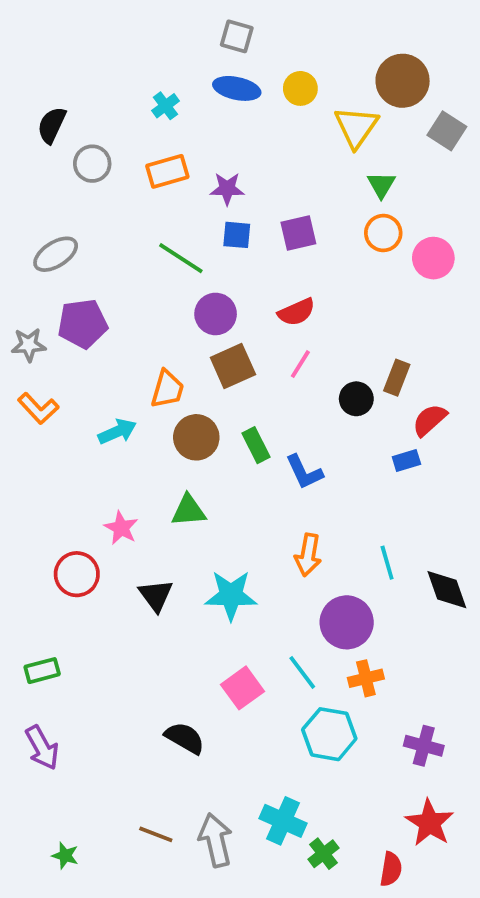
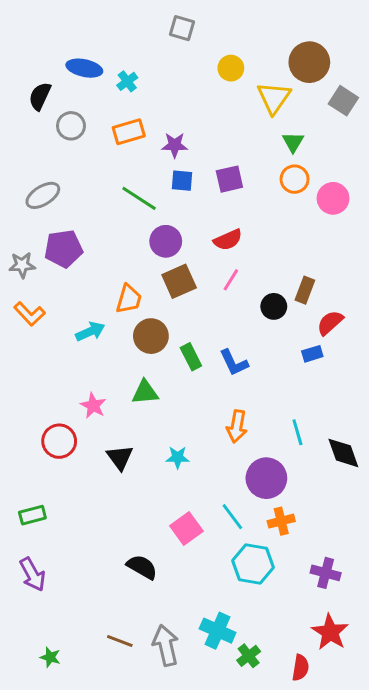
blue ellipse: (237, 88) -> (84, 68), moved
green rectangle: (256, 445) -> (191, 357), moved
cyan star: (231, 595) -> (178, 457), size x0.6

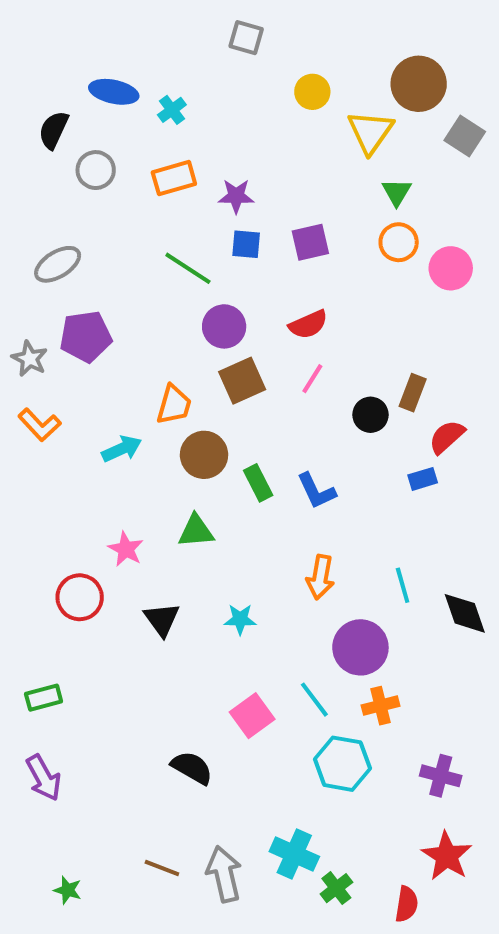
gray star: (22, 265) -> (30, 359), turned 30

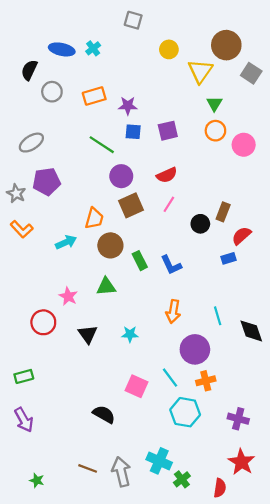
cyan cross: (172, 110) -> (93, 48), moved
pink square: (252, 716) -> (136, 386), turned -30

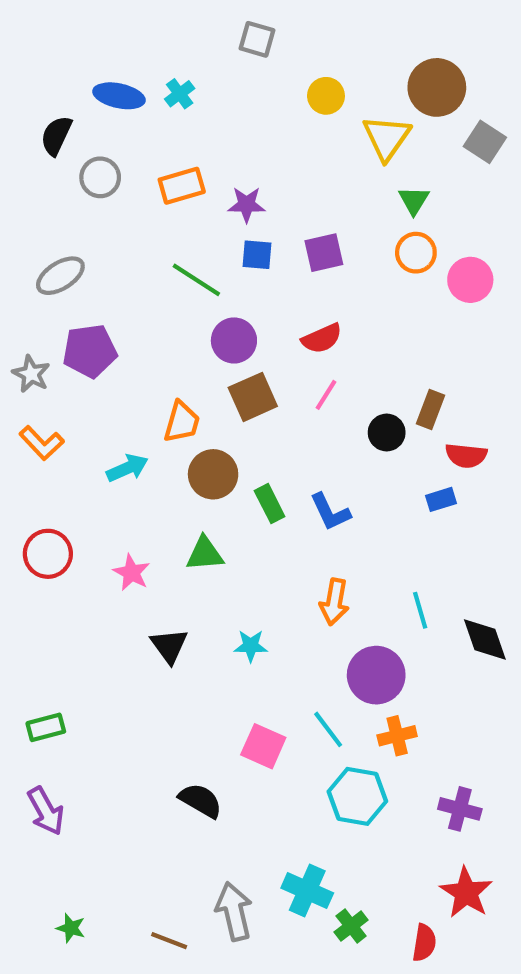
red semicircle: (241, 236) -> (466, 456), turned -132
red circle: (43, 322) -> (48, 554), moved
brown line: (88, 468) -> (169, 941), moved

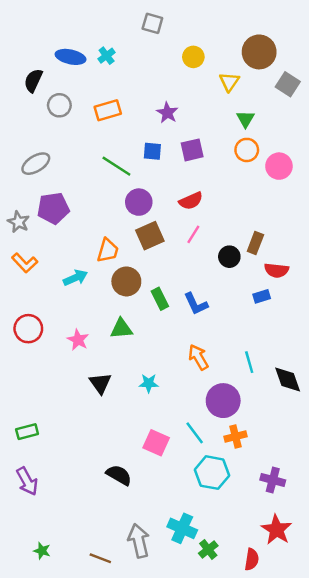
yellow triangle: (387, 138) -> (229, 82), size x0.7
purple star: (247, 205) -> (167, 113), moved, turned 30
orange arrow: (334, 602) -> (198, 357), turned 140

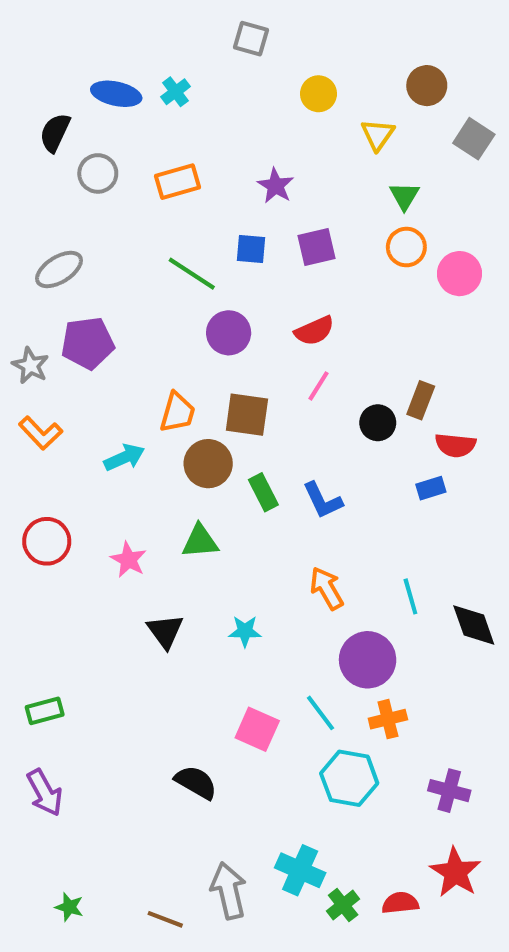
brown circle: (259, 52) -> (427, 86), size x0.7
brown square: (150, 236) -> (247, 415), moved, turned 32
red semicircle: (252, 559) -> (400, 903), moved, turned -105

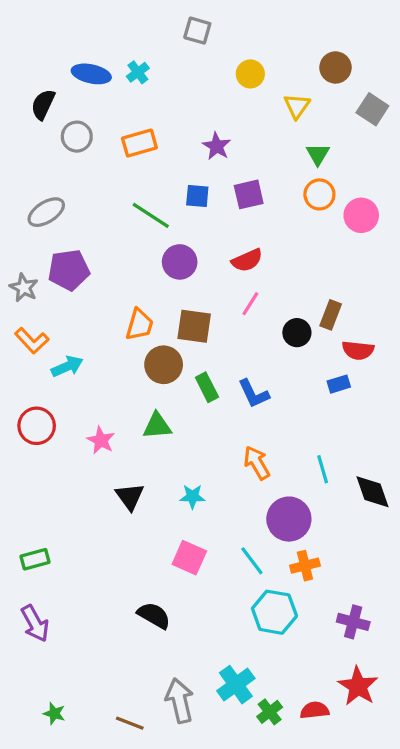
cyan arrow: (124, 457) -> (67, 366), moved
pink square: (257, 729) -> (189, 558), moved
cyan cross: (300, 870) -> (236, 685), turned 30

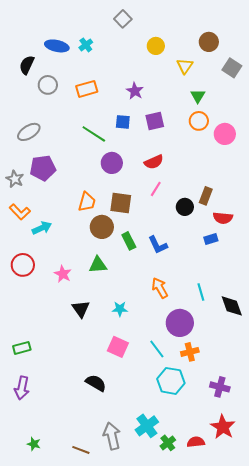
gray square: (197, 31) -> (123, 19), turned 30
purple arrow: (35, 623) -> (22, 388), turned 40

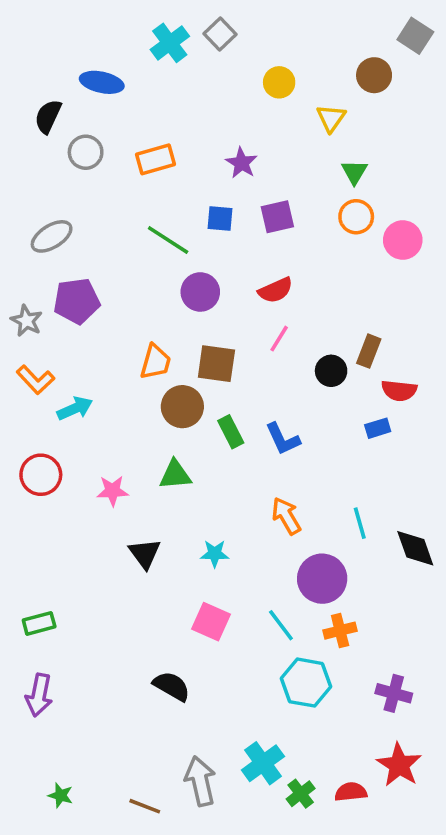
cyan cross: (86, 45) -> (170, 43), moved, size x1.5
gray square: (232, 68) -> (415, 36), moved
pink star: (63, 274) -> (112, 491), turned -30

